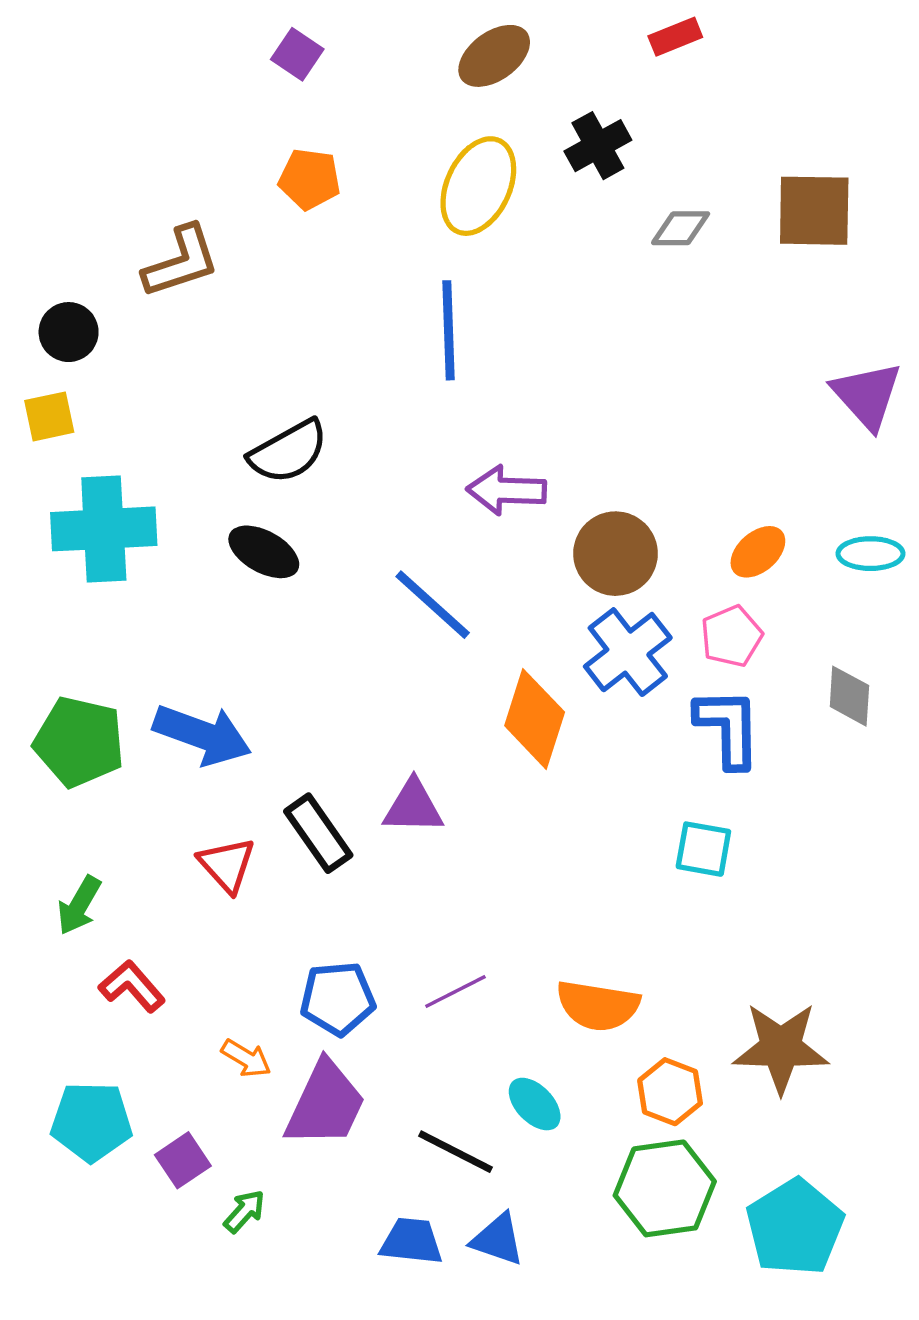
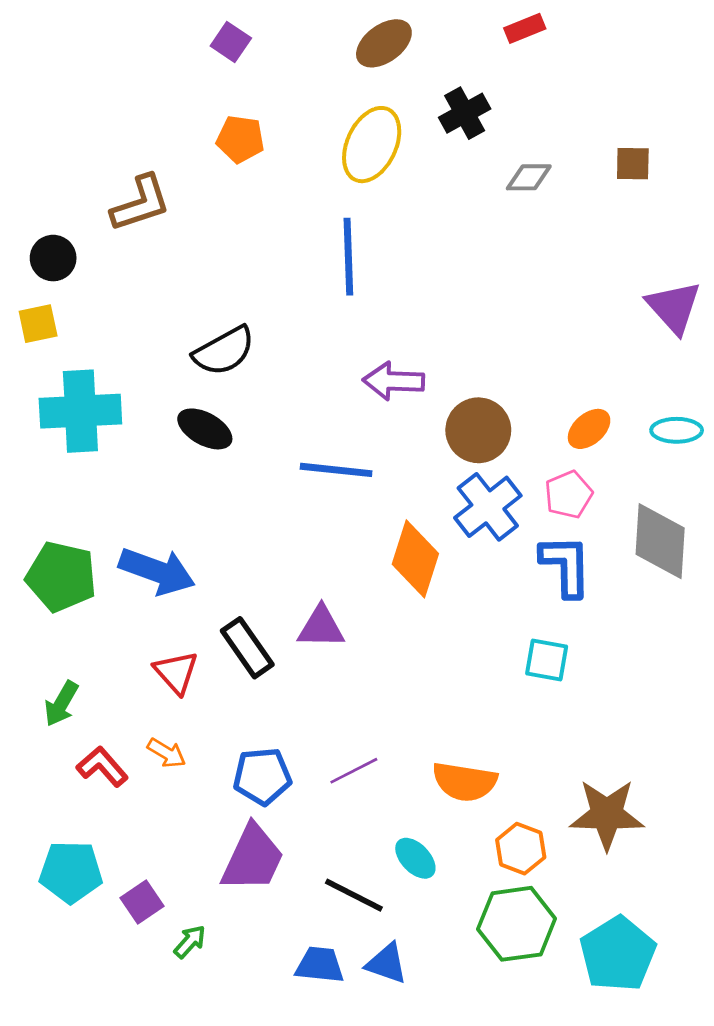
brown square: (814, 211) -> (633, 164), size x0.6
blue line: (433, 605) -> (336, 470), turned -36
gray diamond: (849, 696) -> (660, 541), size x1.6
orange arrow: (246, 1058) -> (167, 753), moved

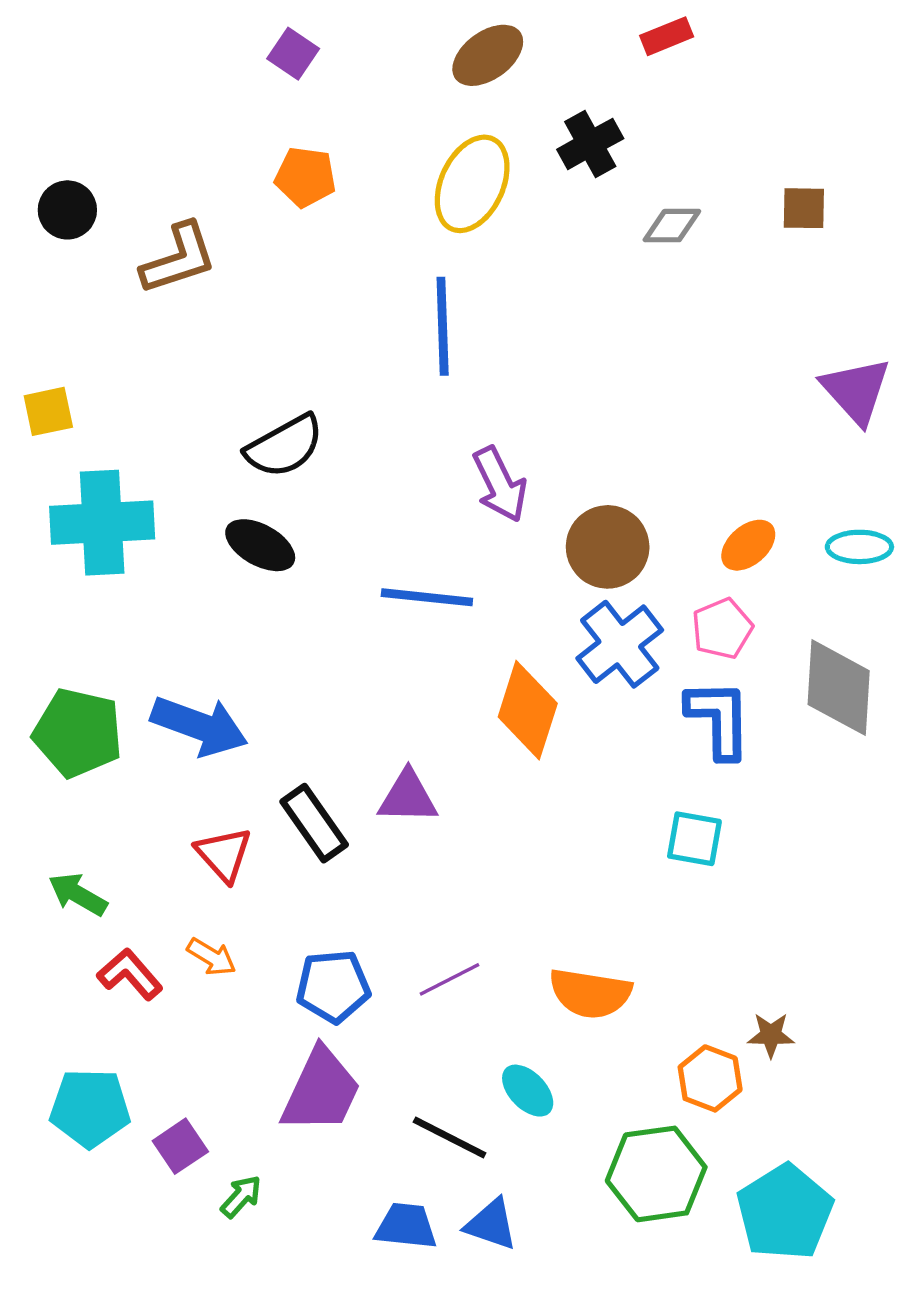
black circle: (53, 258) -> (67, 210), moved
purple arrow: (394, 381) -> (500, 484), turned -118
green arrow: (61, 704) -> (78, 894), turned 90
brown star: (607, 814) -> (771, 1035), size x0.5
orange hexagon: (521, 849) -> (710, 1078), moved

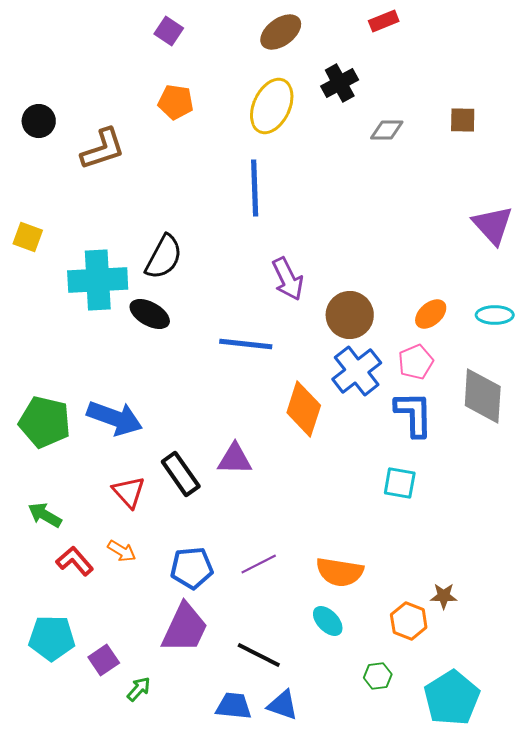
yellow square: (48, 411) -> (28, 237), turned 32
black semicircle: (285, 446) -> (164, 257), turned -33
cyan cross: (102, 523) -> (98, 280), moved
cyan ellipse: (528, 1091) -> (328, 621), moved
green hexagon: (656, 1174) -> (378, 676), size x0.5

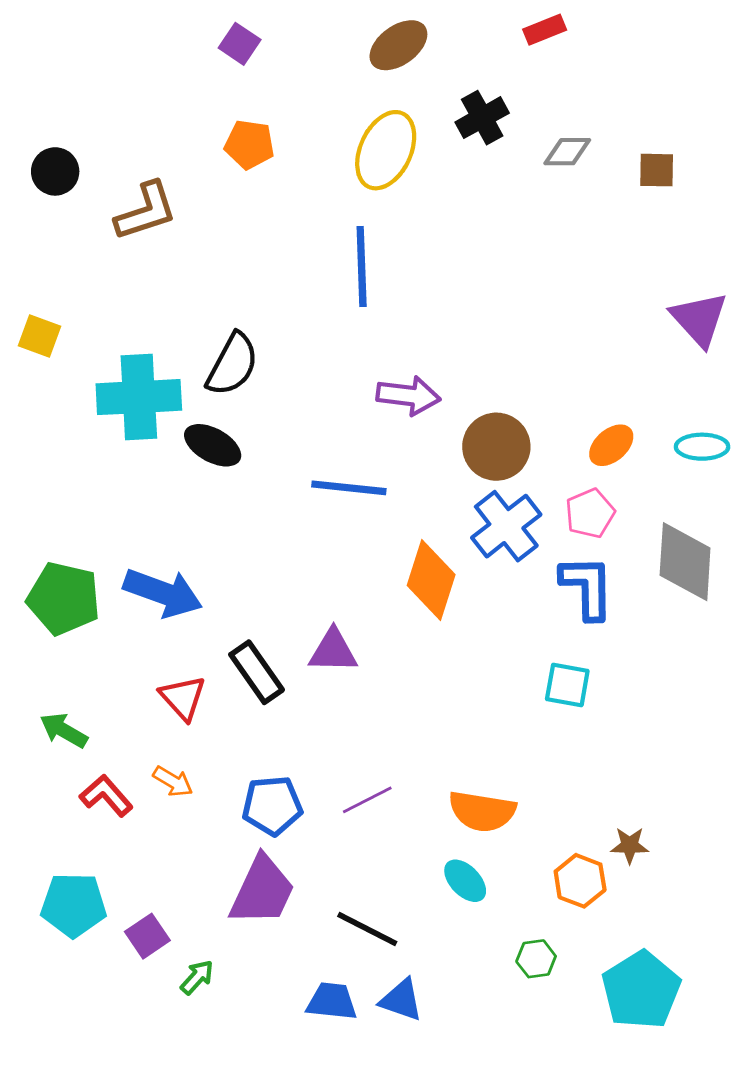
gray diamond: (387, 130) -> (567, 152), moved
purple arrow: (288, 279) -> (408, 396), turned -57

